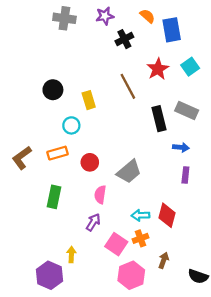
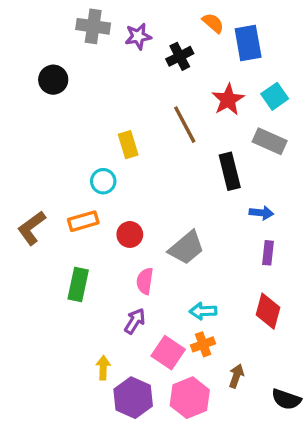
purple star: (105, 16) -> (138, 36), moved
black circle: (53, 90) -> (53, 80), moved
gray rectangle: (187, 110) -> (270, 141), moved
red diamond: (167, 215) -> (268, 311), moved
purple hexagon: (49, 275) -> (133, 398), moved

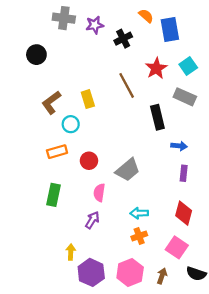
brown L-shape: (32, 228) -> (51, 103), moved
pink square: (168, 353) -> (177, 247), moved
brown arrow: (236, 376) -> (162, 276), moved

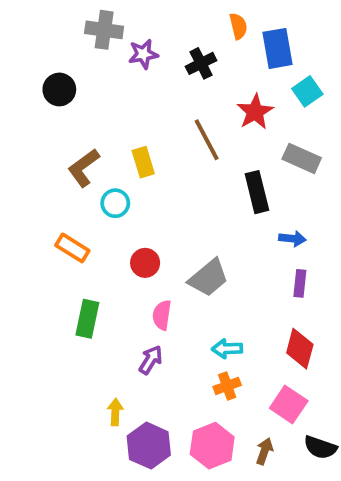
orange semicircle: (146, 16) -> (238, 26), turned 35
purple star: (95, 25) -> (143, 54), moved
cyan square: (188, 66) -> (307, 91), moved
orange rectangle: (57, 152) -> (72, 248), moved, turned 48

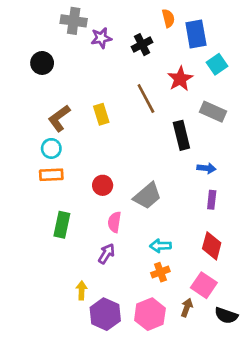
cyan circle: (115, 203) -> (51, 148), moved
orange rectangle: (72, 248) -> (51, 175), turned -35
brown arrow: (264, 451) -> (187, 308), moved

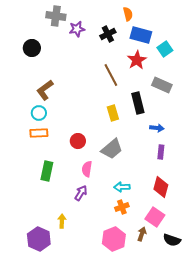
blue rectangle: (196, 34) -> (141, 35), moved, turned -65
yellow rectangle: (101, 114) -> (113, 113), moved
purple hexagon: (105, 314) -> (39, 239), moved

